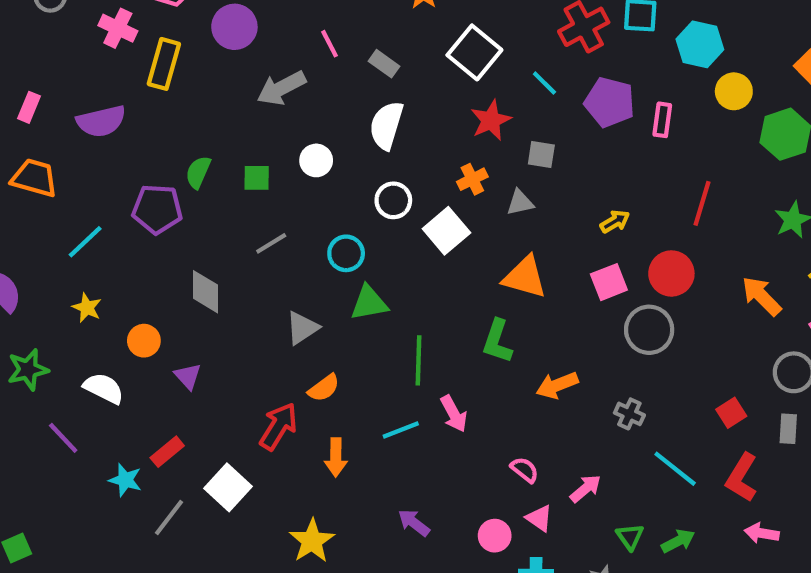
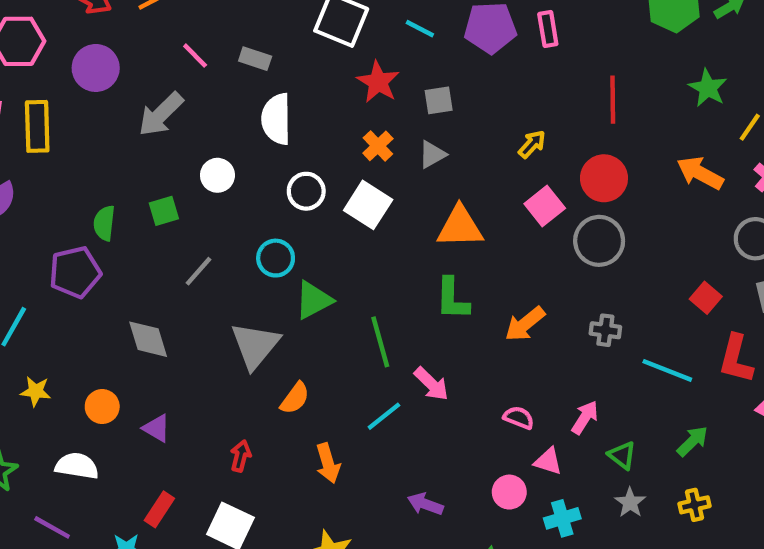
gray triangle: (302, 328) -> (255, 345), size x1.4
red arrow: (279, 426) -> (241, 456), moved, size x0.6
green triangle: (630, 537) -> (622, 455), moved

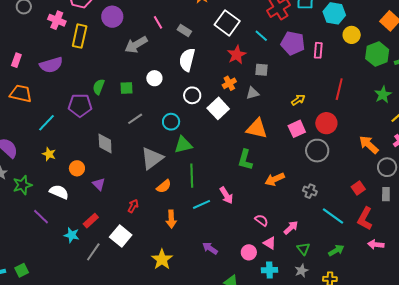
orange arrow: (700, 173) -> (369, 145), moved
green line: (380, 342) -> (192, 176), moved

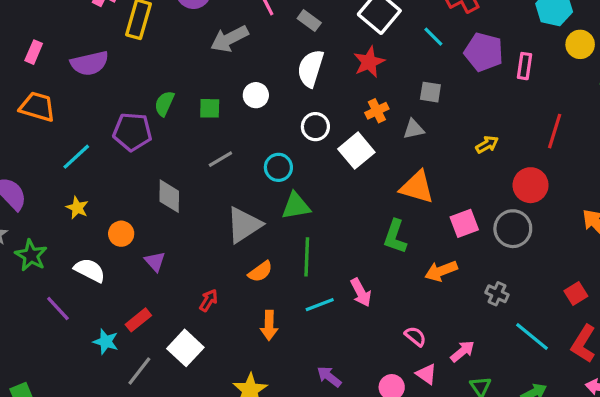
red star: (237, 55) -> (369, 62), moved
pink square: (297, 129) -> (464, 223), moved
green star: (22, 185) -> (31, 255), turned -30

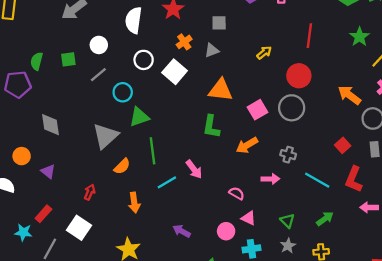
gray line: (220, 159) -> (98, 75), moved
pink arrow: (463, 351) -> (270, 179), moved, turned 48

